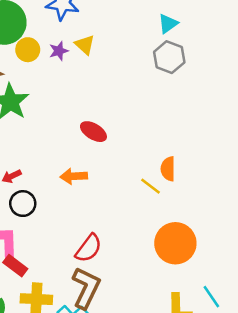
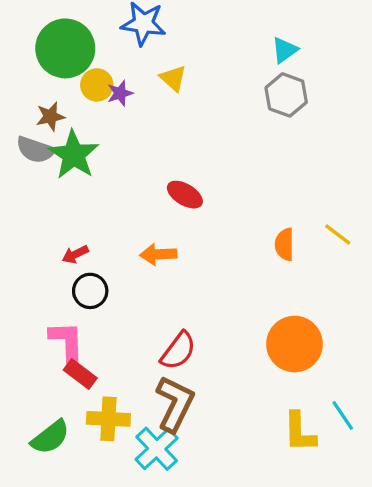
purple star: (59, 51) -> (120, 93), moved
yellow line: (151, 186) -> (338, 234), moved

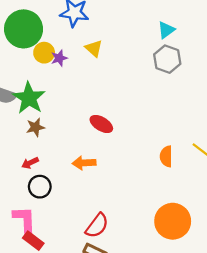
brown star: (50, 117) -> (35, 127), moved

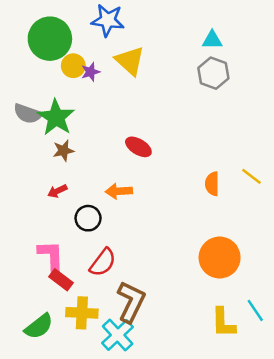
cyan triangle: (166, 30) -> (212, 40), turned 36
yellow triangle: (94, 48) -> (130, 61), size x1.5
black circle: (40, 187) -> (88, 218), moved
red semicircle: (97, 226) -> (103, 262), moved

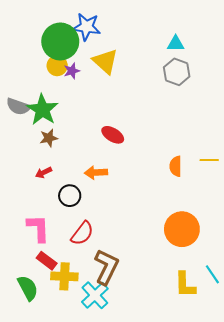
green circle: (50, 39) -> (60, 41), moved
yellow line: (252, 176) -> (209, 160), turned -36
red rectangle: (61, 280) -> (47, 261), moved
green semicircle: (39, 326) -> (28, 288), turned -80

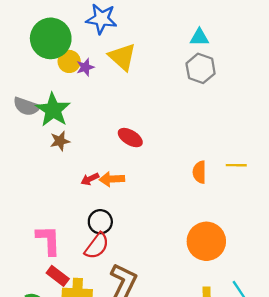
green circle: (60, 41) -> (51, 38), moved
red arrow: (43, 173) -> (90, 179), moved
black circle: (70, 196) -> (100, 222), moved

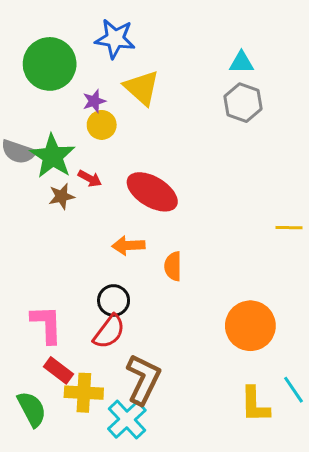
yellow circle: (69, 61) -> (102, 125), moved
red ellipse: (130, 138) -> (152, 192), size x1.6
orange semicircle: (199, 172) -> (173, 266), moved
red arrow: (90, 179) -> (90, 178), moved, turned -126

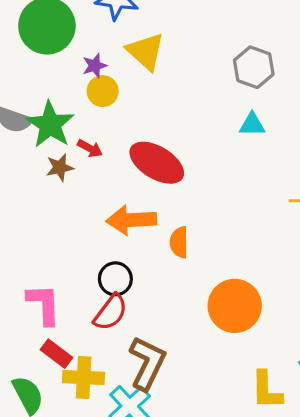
cyan triangle: (241, 62) -> (252, 125), moved
orange arrow: (128, 245) -> (131, 220), size x1.4
orange circle: (250, 326) -> (235, 306), moved

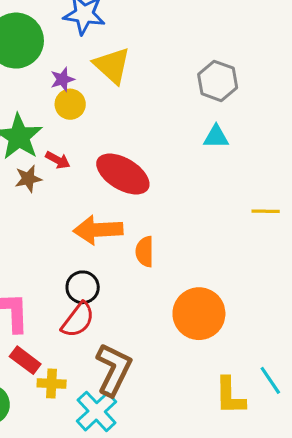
yellow cross: (84, 378) -> (52, 383), size x0.7

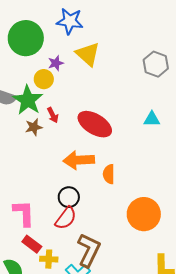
yellow circle: (70, 104) -> (44, 79), moved
cyan triangle: (216, 137) -> (152, 119), moved
red arrow: (58, 160) -> (53, 115), turned 35

